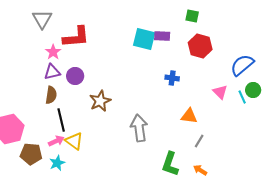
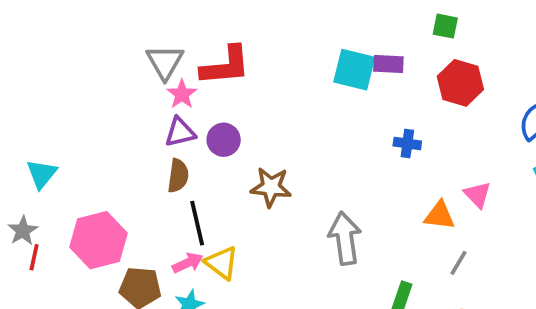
gray triangle: (42, 19) -> (165, 62), moved
pink triangle: (220, 92) -> (477, 195), moved
brown star: (100, 101) -> (271, 187), turned 30

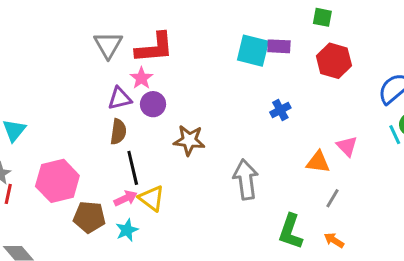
pink star: (182, 94) -> (141, 78), moved
blue cross: (407, 144) -> (280, 110), moved, turned -36

